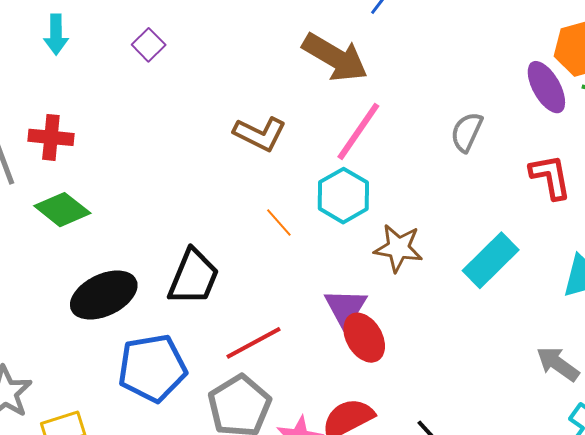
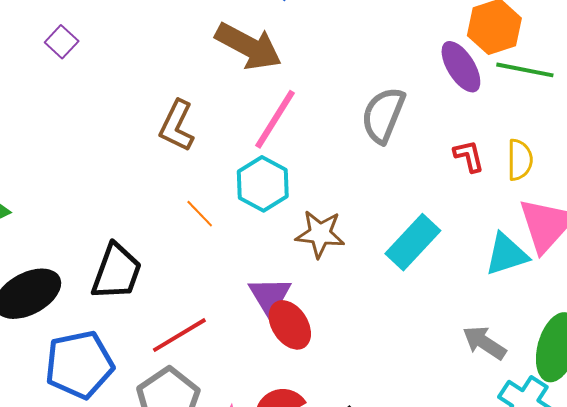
gray semicircle: (467, 132) -> (383, 115), size x1.4
brown L-shape: (260, 134) -> (177, 126), turned 92
red L-shape: (550, 177) -> (469, 156), size x0.7

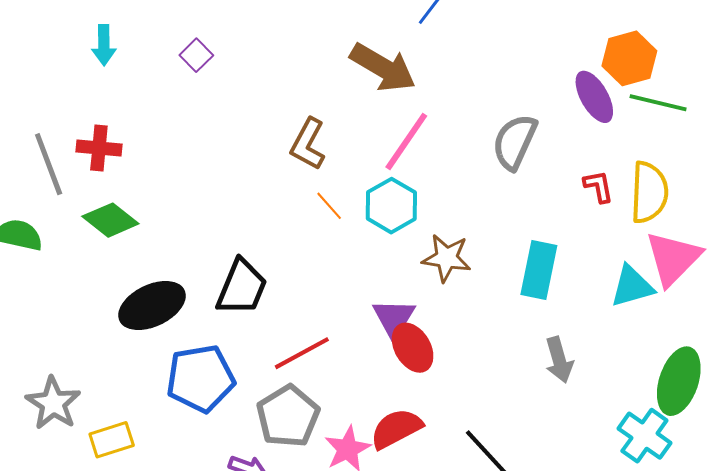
yellow semicircle: (520, 160) -> (649, 192), size x1.5
orange line: (200, 214) -> (329, 206), moved
cyan rectangle: (413, 242) -> (539, 270), turned -34
gray arrow: (484, 343) -> (559, 360), moved, turned -141

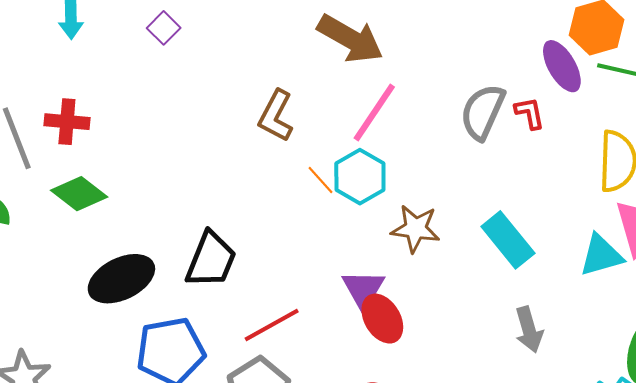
red L-shape: (598, 186) -> (530, 113), moved
orange line: (329, 206) -> (321, 180), moved
cyan rectangle: (539, 270) -> (508, 240), turned -50

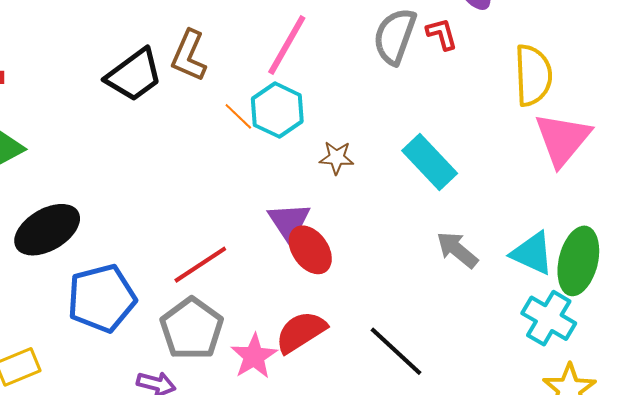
brown star: (416, 229) -> (337, 158), size x0.7
cyan triangle: (601, 255) -> (532, 253), moved, turned 45
black trapezoid: (211, 260) -> (134, 75), moved, turned 36
gray arrow: (529, 330) -> (457, 250), turned 150

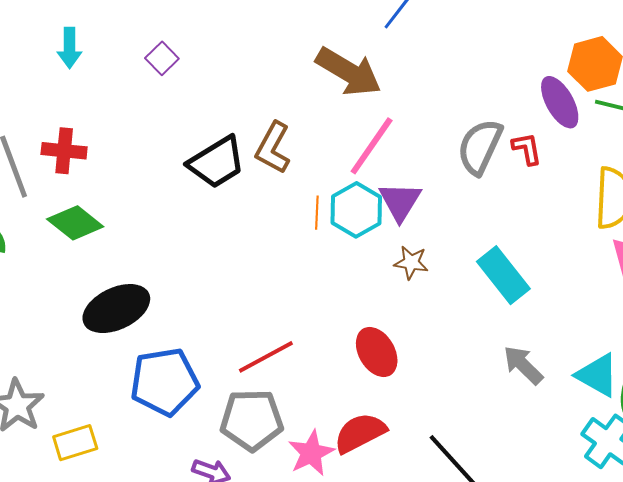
orange line: (238, 116) -> (317, 213), turned 44
purple triangle: (289, 222) -> (400, 201), moved
gray pentagon: (192, 329) -> (252, 420), turned 30

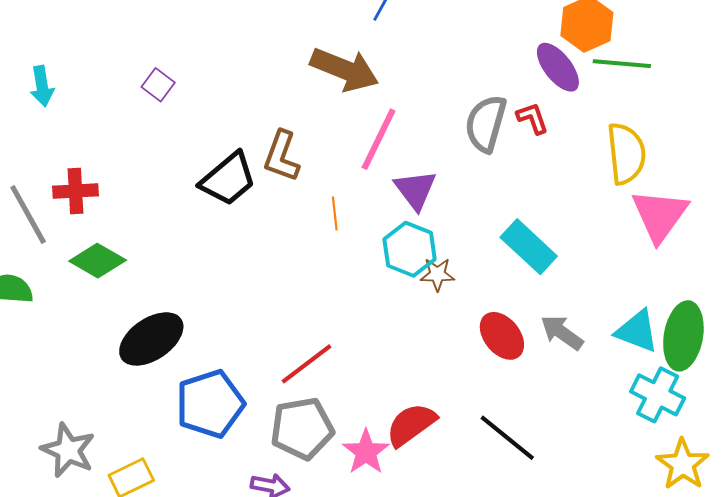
cyan arrow: (70, 48) -> (42, 86), moved
cyan hexagon: (356, 210) -> (410, 249), moved
brown star: (411, 263) -> (437, 274), moved
red ellipse: (377, 352) -> (502, 336), moved

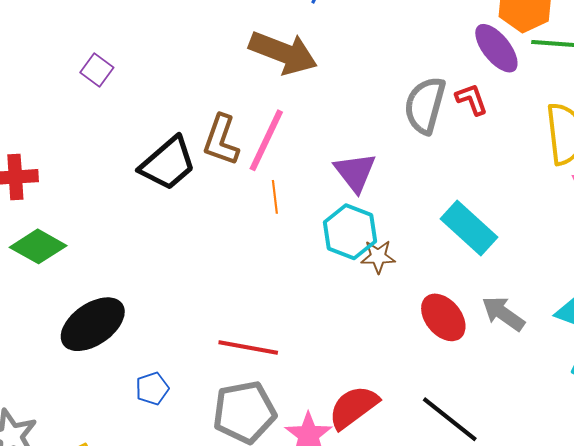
pink line: (379, 139) -> (266, 140), moved
red line: (306, 364) -> (248, 348), turned 48
blue pentagon: (210, 404) -> (152, 389), size x0.5

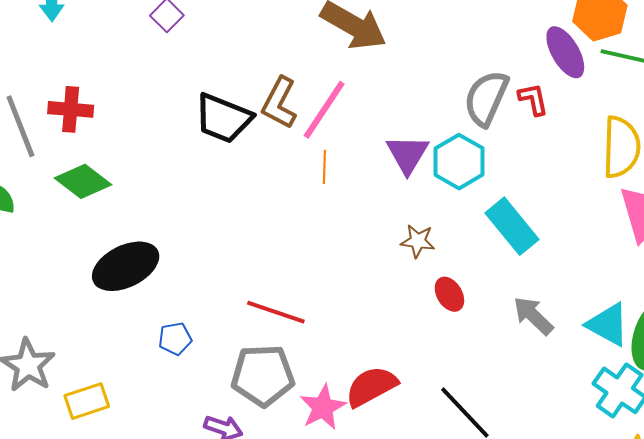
black trapezoid: (168, 163) -> (223, 118), turned 54
cyan hexagon: (350, 232) -> (459, 162), moved
red ellipse: (443, 317) -> (449, 294), moved, size x0.7

